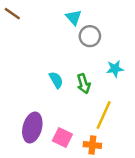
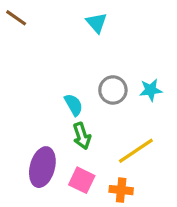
gray circle: (90, 36) -> (113, 90), moved
green arrow: (84, 84) -> (82, 136), moved
yellow line: (104, 115) -> (136, 151), turned 32

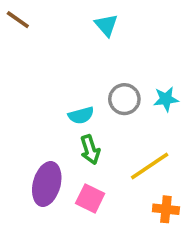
cyan semicircle: (74, 105) -> (81, 115), turned 105
orange cross: (121, 190) -> (166, 209), moved

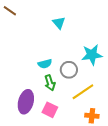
cyan triangle: (106, 25) -> (59, 23), moved
gray circle: (124, 99) -> (69, 70), moved
cyan star: (166, 99) -> (92, 55), size x1.5

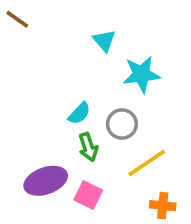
cyan star: (92, 55) -> (141, 74), moved
cyan semicircle: (45, 64) -> (79, 113), turned -32
purple ellipse: (26, 102) -> (46, 181), turned 55

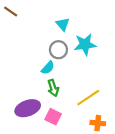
gray circle: (122, 124) -> (58, 50), moved

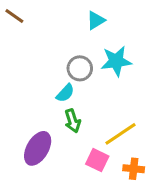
cyan triangle: (63, 24) -> (96, 20), moved, turned 40
purple ellipse: (28, 108) -> (38, 148), turned -40
pink square: (53, 117) -> (97, 160), moved

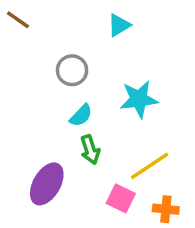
cyan star: (116, 61) -> (139, 99), moved
gray circle: (80, 68) -> (72, 70), moved

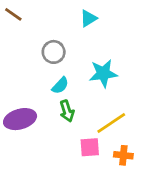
purple ellipse: (47, 184) -> (20, 119), moved, turned 44
pink square: (121, 198) -> (90, 147), turned -30

